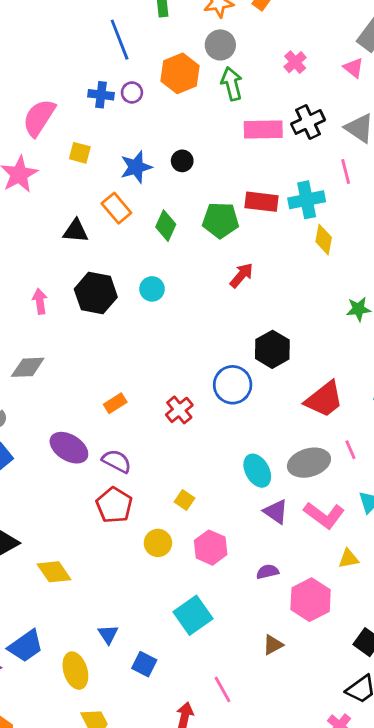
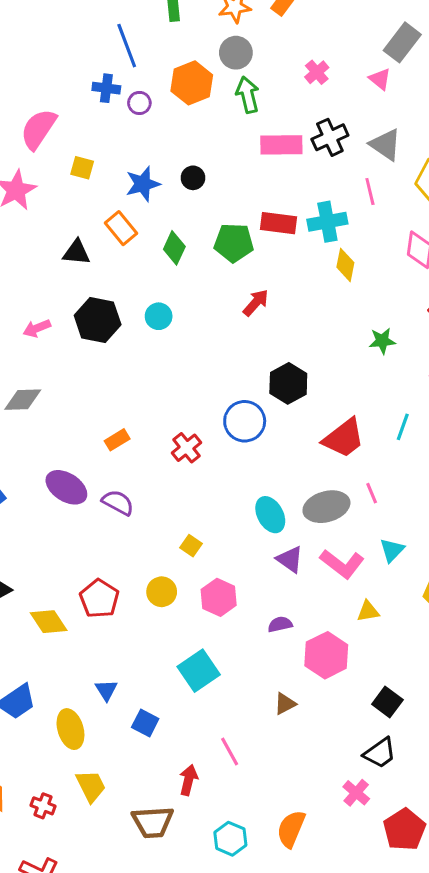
blue cross: (101, 95) -> (106, 88), moved
pink arrow: (40, 301) -> (37, 328), turned -105
red pentagon: (114, 505) -> (99, 599), moved

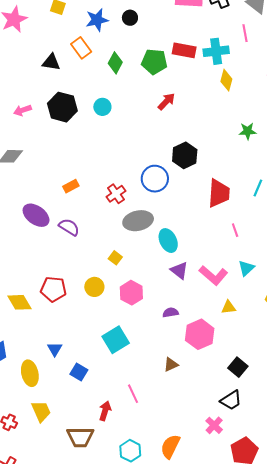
red trapezoid: (344, 438) -> (219, 193), turned -52
gray ellipse: (326, 507) -> (138, 221), moved
red pentagon: (99, 599) -> (53, 289), turned -30

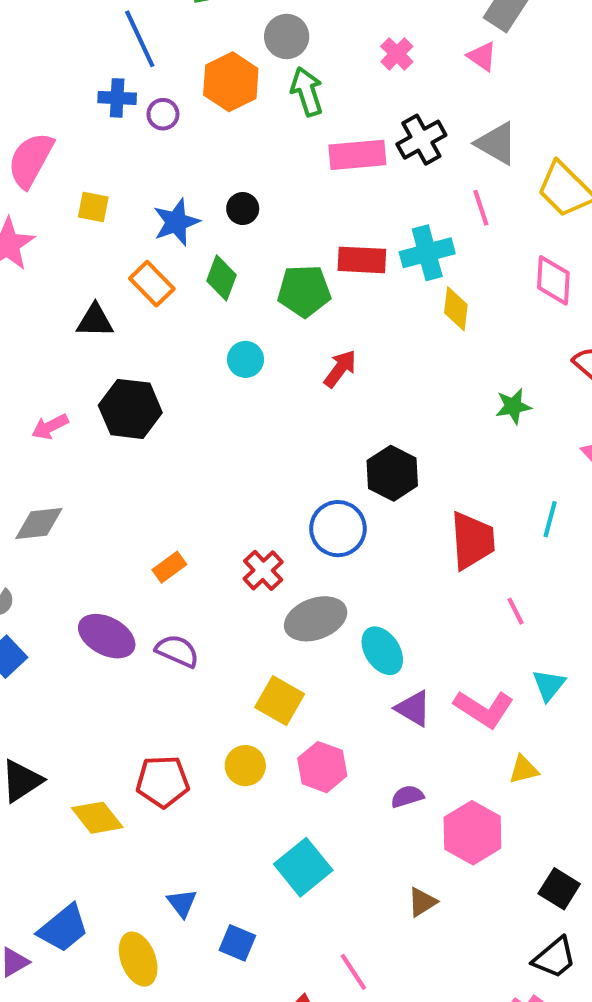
green diamond: (115, 63) -> (221, 278), moved
cyan circle: (102, 107) -> (246, 359), moved
yellow square: (115, 258) -> (280, 701), size x1.6

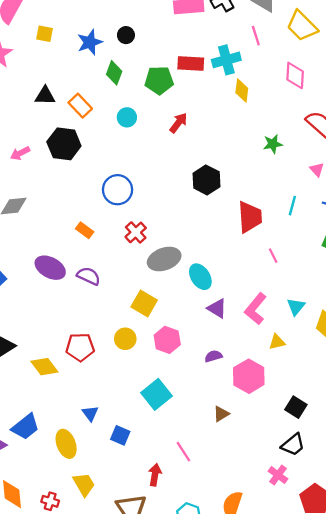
orange rectangle: (152, 284) -> (80, 106), moved
blue circle: (338, 529) -> (118, 190), moved
orange rectangle: (169, 567) -> (85, 230), turned 72
cyan triangle: (549, 685) -> (296, 307), moved
pink L-shape: (484, 709) -> (255, 309), turned 96

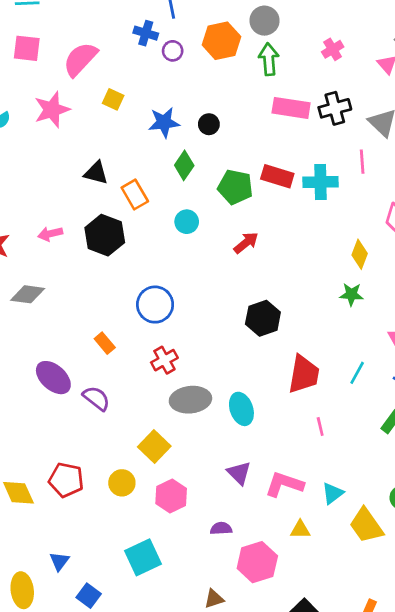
yellow diamond: (242, 91) -> (360, 254), moved
cyan ellipse: (200, 277) -> (241, 409), moved
pink L-shape: (255, 309) -> (284, 484), turned 56

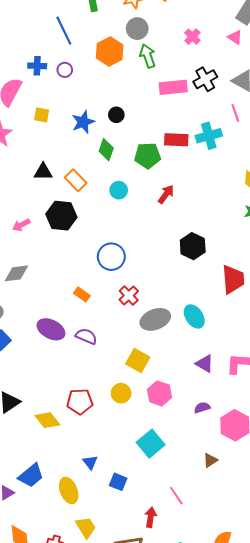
blue cross: (146, 33) -> (37, 66), moved
purple circle: (173, 51) -> (65, 70), moved

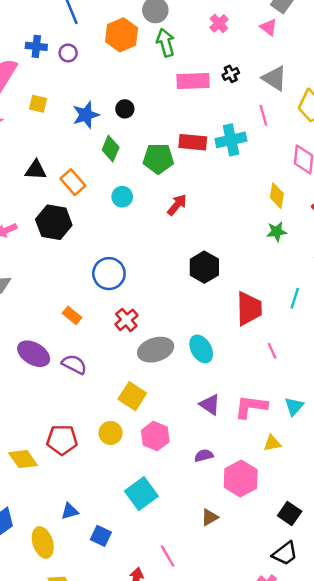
black cross: (205, 79) -> (231, 74), size x0.6
blue triangle: (90, 462) -> (70, 511), turned 49

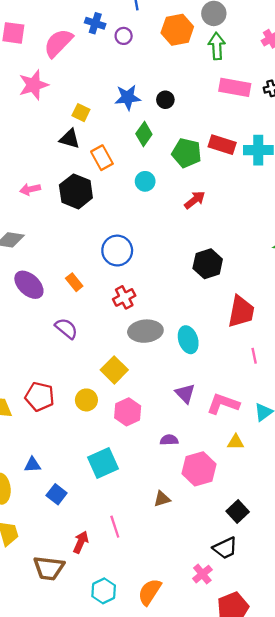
yellow square: (38, 104) -> (81, 113), moved
purple ellipse: (34, 354) -> (29, 285), moved

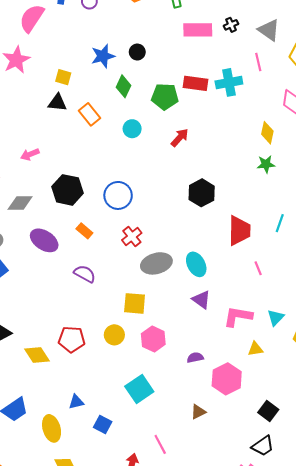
black hexagon: (76, 191) -> (67, 190), moved
yellow square: (114, 370) -> (135, 303), turned -30
purple triangle: (185, 393) -> (201, 300), moved

